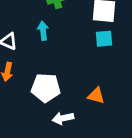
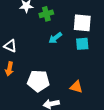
cyan arrow: (43, 31) -> (55, 38), moved, turned -120

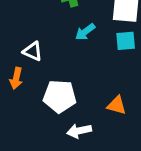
white triangle: (10, 46) -> (33, 51), moved

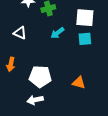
white triangle: (33, 51) -> (20, 33), moved
white arrow: (79, 131) -> (35, 100), moved

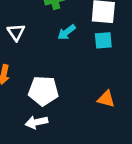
white triangle: (20, 33) -> (16, 32), turned 32
orange triangle: (79, 83) -> (106, 99), moved

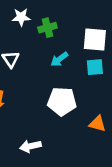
white pentagon: (43, 91) -> (62, 101), moved

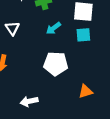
orange triangle: (98, 124) -> (86, 91), moved, turned -32

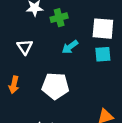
white pentagon: (56, 64) -> (55, 86), moved

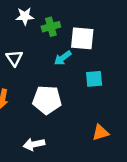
white square: (103, 29) -> (82, 38), moved
cyan square: (103, 54) -> (94, 79), moved

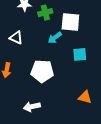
white triangle: (14, 58) -> (16, 38), turned -32
orange triangle: (101, 133) -> (85, 97), turned 32

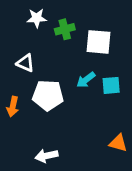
cyan arrow: (55, 38) -> (86, 80), moved
white pentagon: (42, 71) -> (48, 95), moved

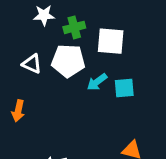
white pentagon: (48, 95) -> (68, 61), moved

